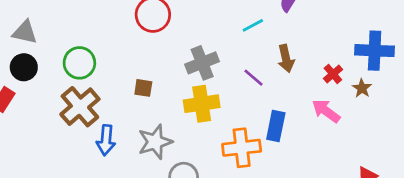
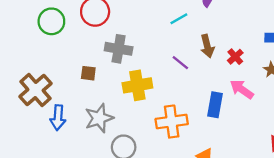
green circle: (79, 63) -> (51, 21), moved
gray cross: (202, 63) -> (119, 49), moved, turned 32
red cross: (333, 74) -> (235, 57), moved
blue rectangle: (276, 126) -> (215, 105), moved

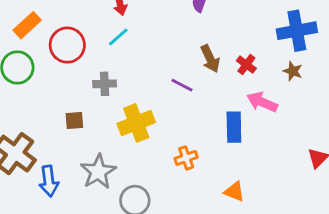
cyan line: (179, 19) -> (118, 37), moved
gray cross: (119, 49) -> (105, 84), size x0.7
orange cross: (172, 122) -> (186, 158), size x0.6

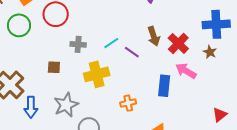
cyan line: (118, 37) -> (111, 43), moved
red cross: (246, 65) -> (178, 43), size x1.5

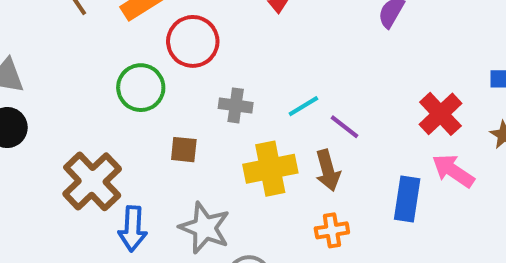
green circle: (19, 25) -> (141, 88), moved
brown arrow: (154, 36) -> (328, 170), moved
gray star: (66, 105) -> (205, 228), turned -30

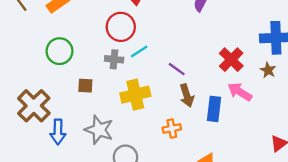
red circle: (193, 41) -> (121, 27), moved
cyan line: (303, 106) -> (139, 51), moved
brown arrow: (328, 170) -> (187, 95), moved

